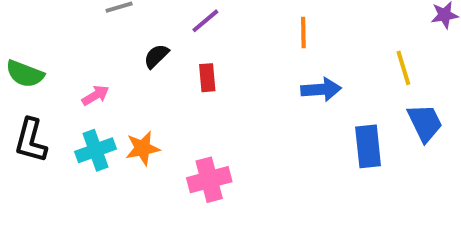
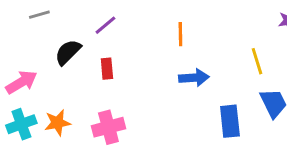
black semicircle: (156, 56) -> (68, 52), size x1.4
pink arrow: (95, 95) -> (21, 82), size x1.5
pink cross: (209, 180) -> (108, 127), moved

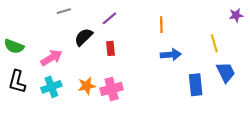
orange star: (57, 123) -> (87, 86), moved

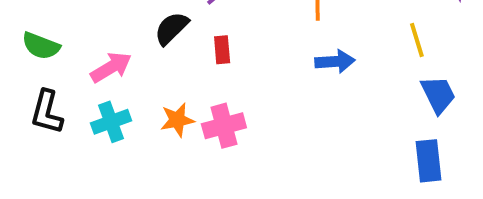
blue rectangle: (196, 85) -> (429, 161), moved

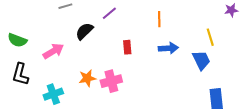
red rectangle: (222, 50) -> (127, 47), moved
blue trapezoid: (438, 95) -> (201, 60), moved
cyan cross: (111, 122) -> (53, 94), moved

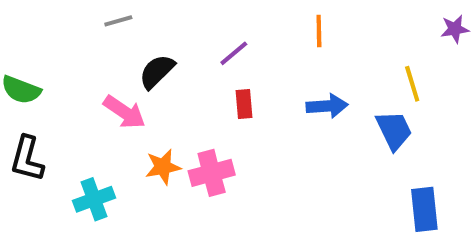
purple line: (109, 13) -> (234, 53), moved
orange line: (159, 19) -> (319, 31), moved
pink arrow: (53, 51) -> (124, 112), moved, turned 65

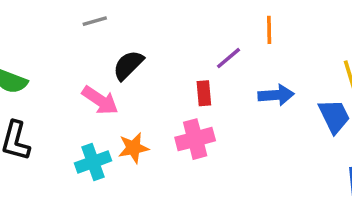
purple line: (234, 53) -> (229, 58), moved
pink cross: (212, 173) -> (195, 139), moved
cyan cross: (94, 199) -> (93, 162), moved

